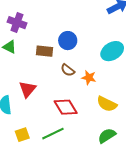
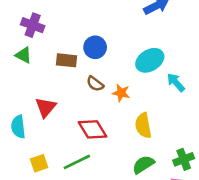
yellow semicircle: (107, 104) -> (143, 125), turned 54

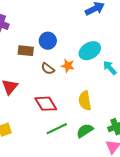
orange star: (121, 93) -> (68, 66), moved
green line: (77, 162) -> (57, 129), moved

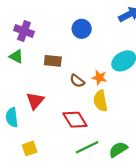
blue circle: (48, 41) -> (82, 29), moved
yellow semicircle: (85, 101) -> (100, 101), moved

